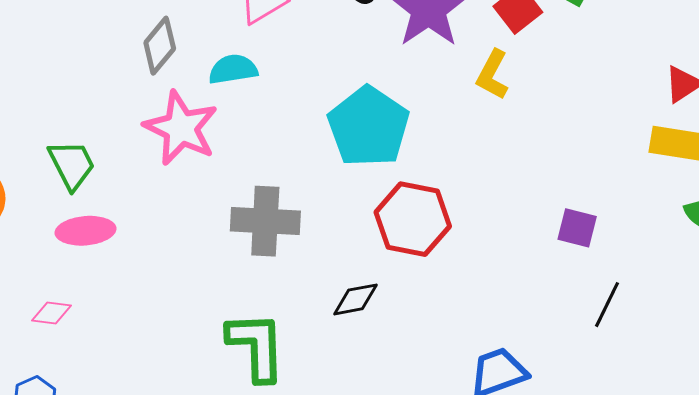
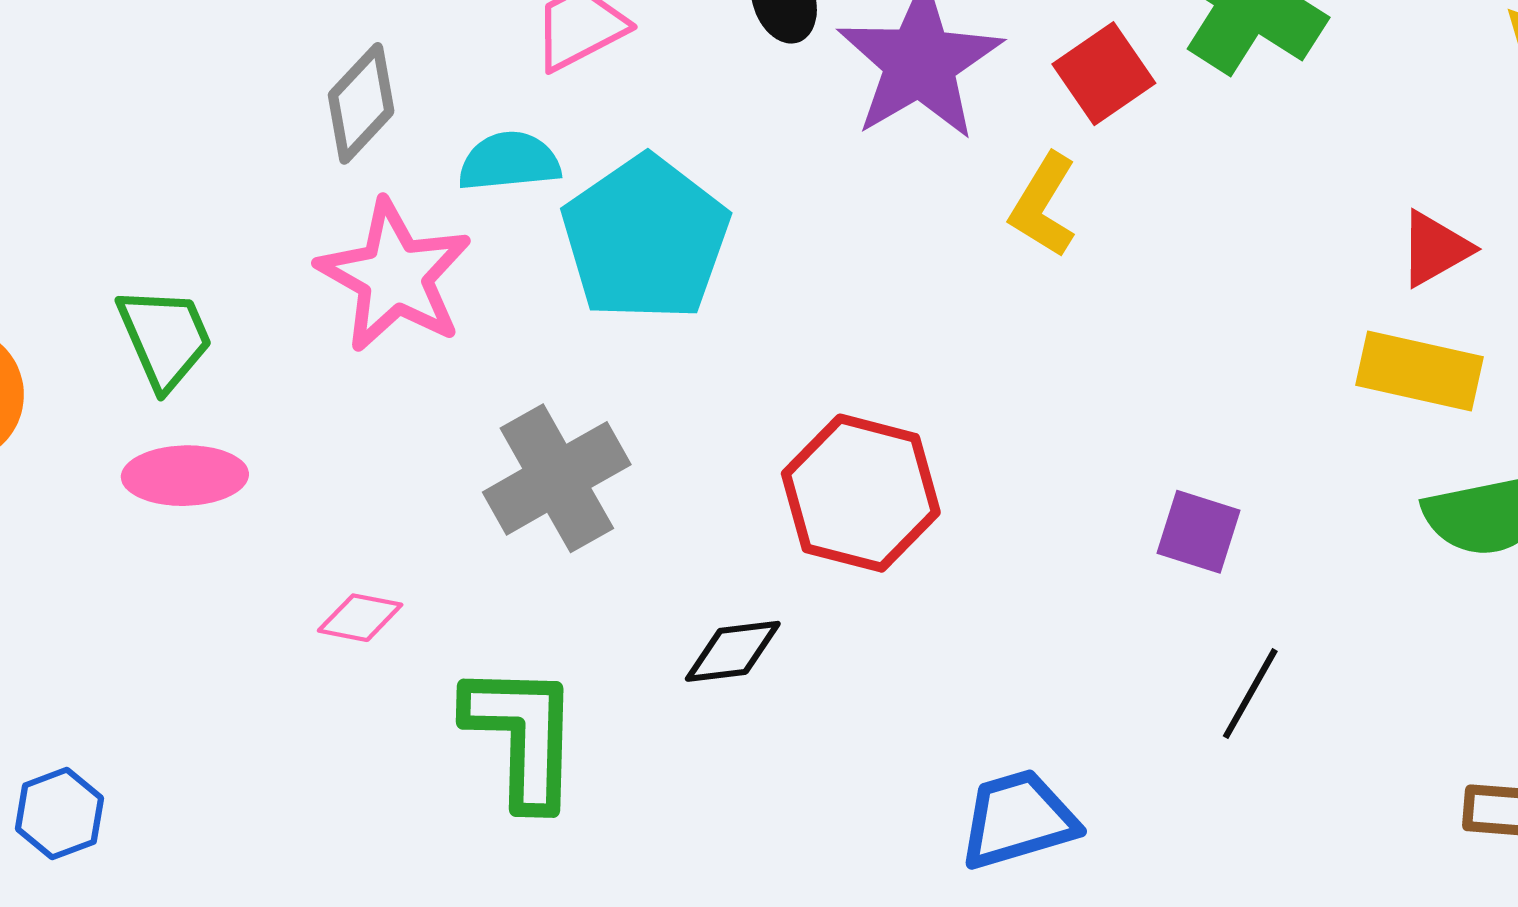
cyan pentagon: (369, 127) -> (646, 238), moved
gray cross: (265, 221) -> (557, 478), turned -36
pink diamond: (52, 313) -> (360, 618), moved

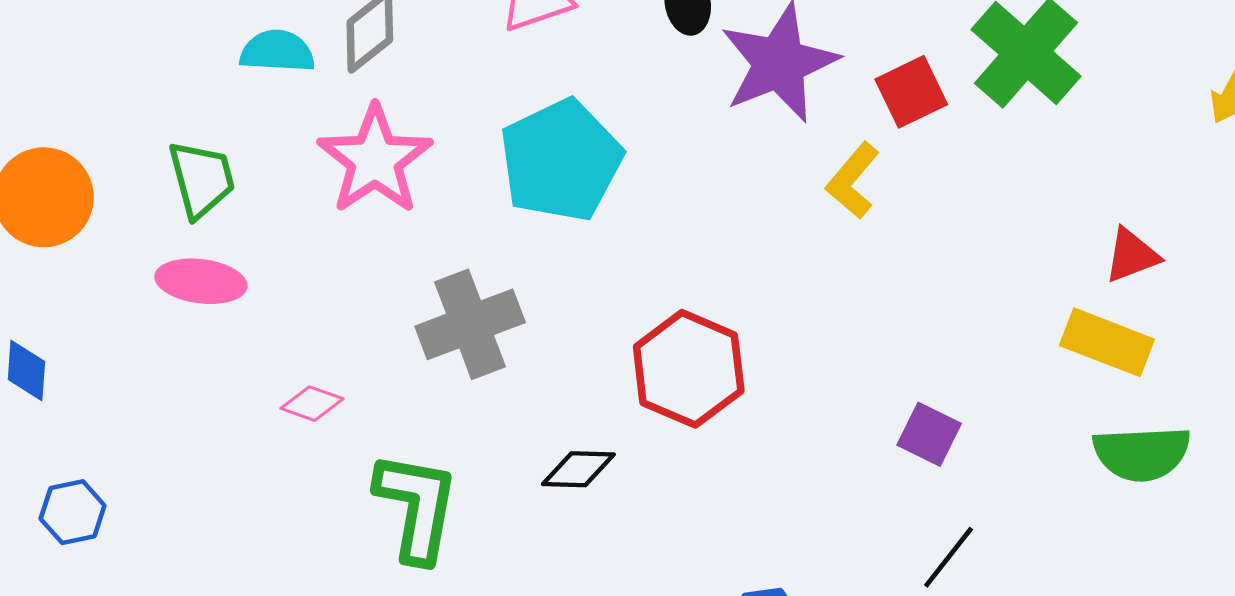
cyan semicircle: (509, 161) -> (277, 51), moved

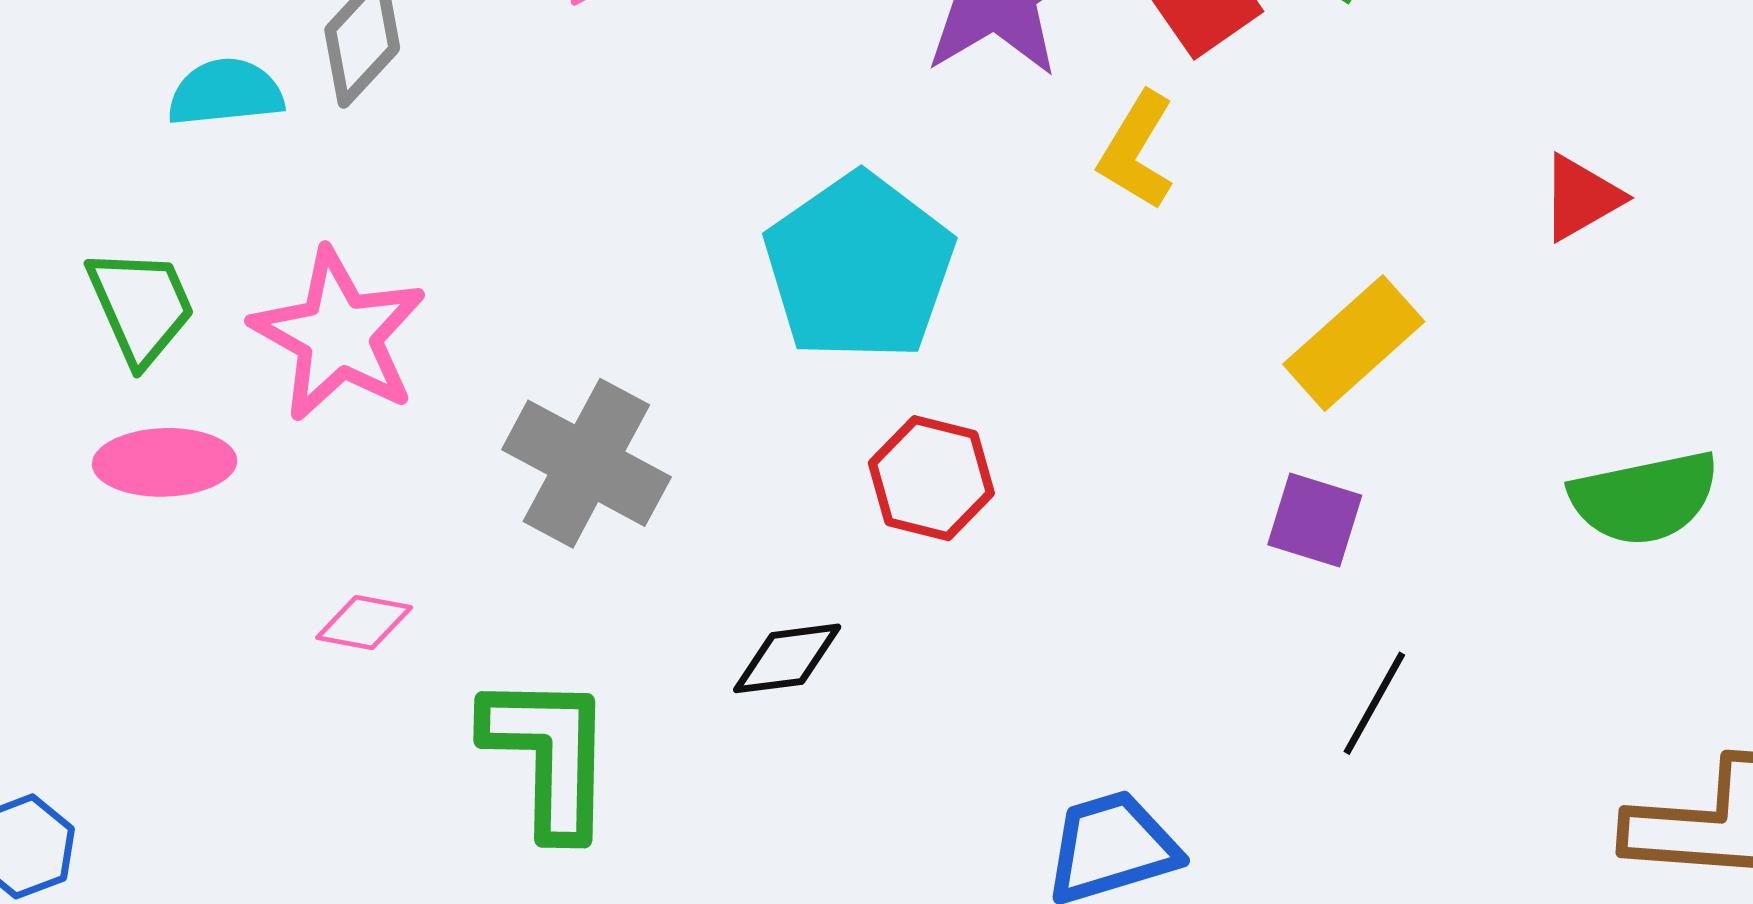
pink star: (375, 160) -> (339, 335), moved
cyan pentagon: (561, 160) -> (859, 267), moved
gray cross: (470, 324) -> (586, 463), turned -32
yellow rectangle: (1107, 342) -> (1354, 343), moved, turned -54
red hexagon: (689, 369) -> (931, 478), size x0.7

